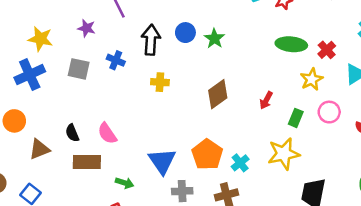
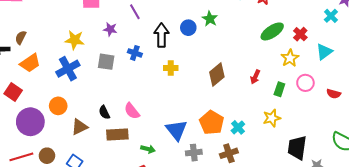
green star: (214, 39) -> (210, 19), moved
green ellipse: (291, 44) -> (272, 31), turned -35
yellow star: (284, 154) -> (272, 118), size x0.7

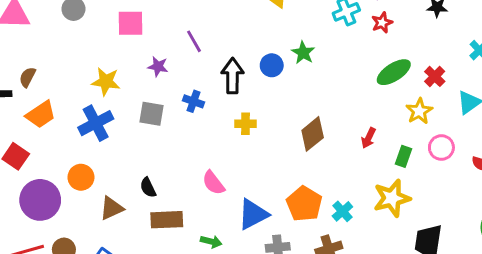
pink semicircle: (132, 111) -> (213, 183), moved
yellow star: (272, 118) -> (392, 198), size x1.4
blue triangle: (177, 130) -> (253, 214), turned 40

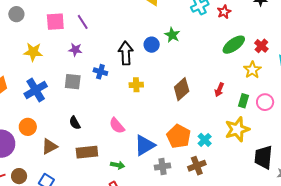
purple line: (194, 41) -> (83, 22), moved
yellow star: (106, 82) -> (33, 52), moved
pink circle: (441, 148) -> (265, 102), moved
black semicircle: (148, 187) -> (75, 123), moved

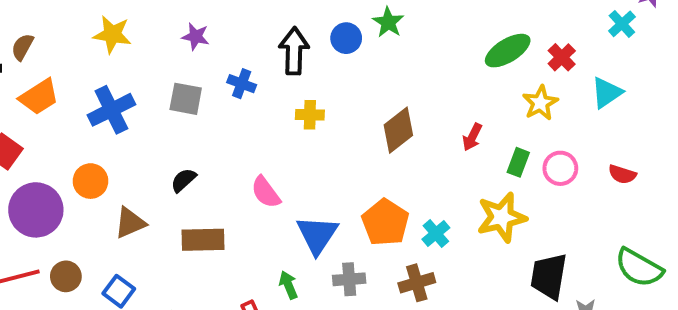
black semicircle: (75, 123) -> (183, 180), turned 72
blue triangle: (145, 145) -> (317, 235), turned -30
green arrow: (118, 165) -> (288, 285), moved, turned -128

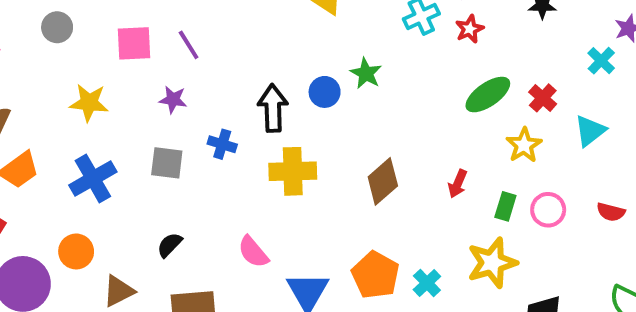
yellow cross: (310, 115) -> (293, 171), size x1.6

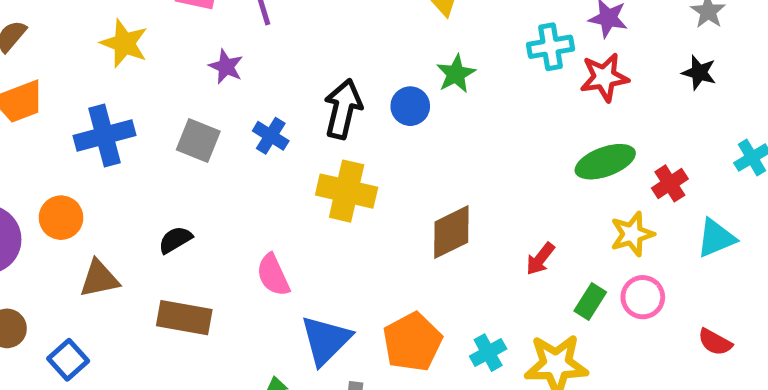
red star: (470, 29) -> (604, 77), size x1.4
green star: (366, 73) -> (456, 74), moved
pink circle: (548, 210) -> (643, 297), moved
cyan cross: (427, 283) -> (488, 353), moved

